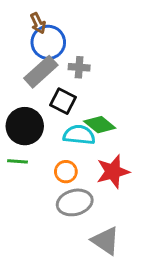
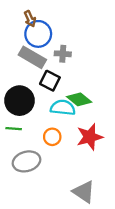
gray rectangle: (41, 72) -> (32, 57), turned 72
gray ellipse: (75, 202) -> (27, 161), moved

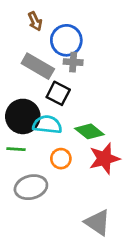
blue circle: (38, 34) -> (66, 40), moved
green diamond: (79, 99) -> (89, 131), moved
cyan semicircle: (63, 108) -> (47, 125), moved

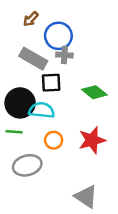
brown arrow: (35, 21) -> (31, 19), turned 70
black square: (58, 93) -> (51, 83), turned -30
green diamond: (89, 131) -> (94, 92), moved

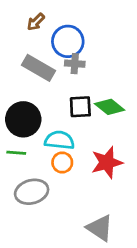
black square: (51, 83) -> (80, 107), moved
cyan semicircle: (42, 110) -> (59, 140), moved

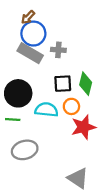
blue circle: (68, 41) -> (33, 34), moved
green diamond: (110, 107) -> (86, 84), turned 65
orange circle: (62, 162) -> (71, 106), moved

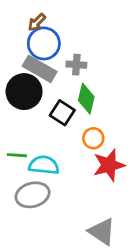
black square: (63, 84) -> (62, 113), moved, turned 36
green diamond: (86, 84) -> (86, 99), moved
black circle: (18, 93) -> (24, 92), moved
cyan semicircle: (46, 110) -> (44, 165), moved

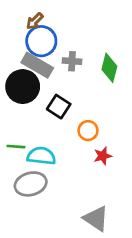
green diamond: (86, 99) -> (109, 68), moved
red star: (109, 165) -> (103, 156), size x0.6

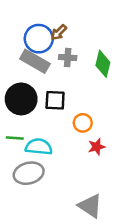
brown arrow: (35, 21) -> (59, 32), moved
black circle: (23, 87) -> (21, 99), moved
black square: (59, 107) -> (55, 100), turned -30

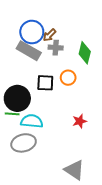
brown arrow: (59, 32) -> (49, 35), moved
black circle: (21, 99) -> (17, 98), moved
orange circle: (83, 123) -> (68, 78), moved

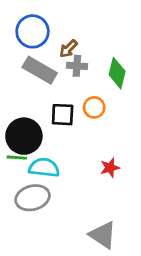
blue circle: (32, 32) -> (33, 31), moved

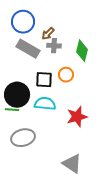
cyan semicircle: (44, 168) -> (45, 104), moved
red star: (110, 168) -> (77, 117), size x1.5

